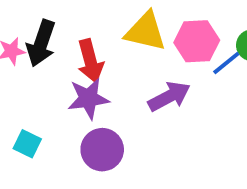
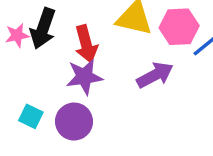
purple circle: (102, 150) -> (74, 122), moved

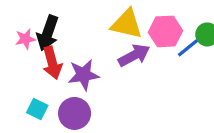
red arrow: (86, 44) -> (52, 63), moved
purple arrow: (155, 75) -> (134, 55), moved

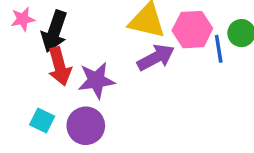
pink star: (25, 39) -> (23, 19), moved
blue line: (188, 48) -> (219, 49), turned -60

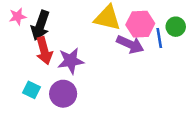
purple arrow: (156, 58) -> (130, 44), moved, turned 52

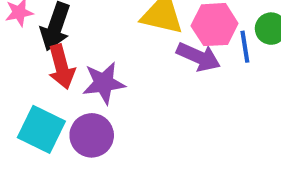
cyan square: (31, 90) -> (41, 129), size x1.6

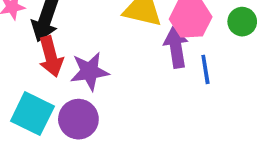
blue line: (245, 47) -> (205, 69), moved
purple arrow: (198, 57) -> (176, 47), turned -123

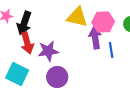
purple circle: (78, 119) -> (57, 77), moved

